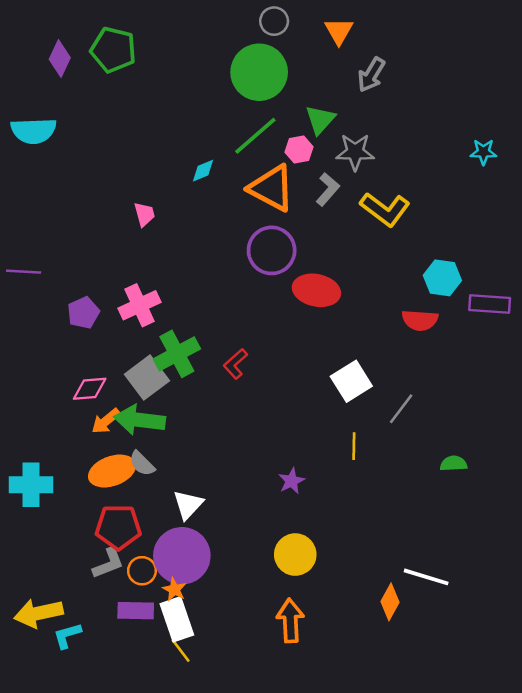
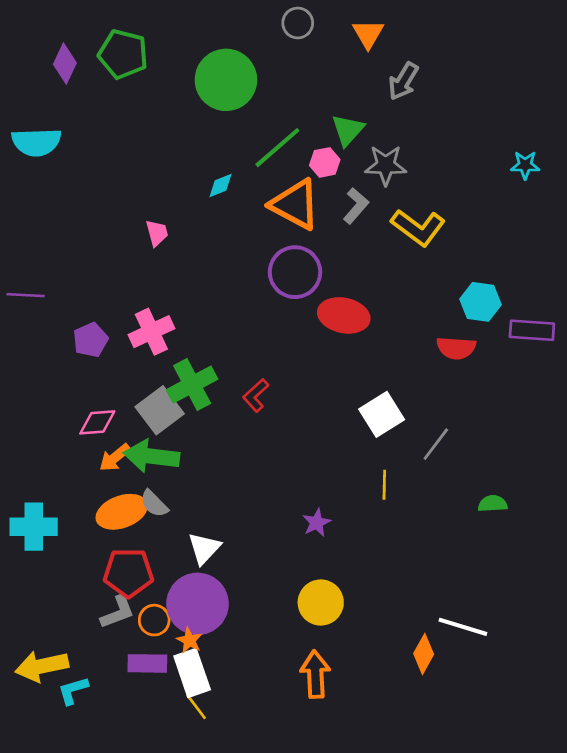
green circle: (259, 72) -> (226, 80), moved

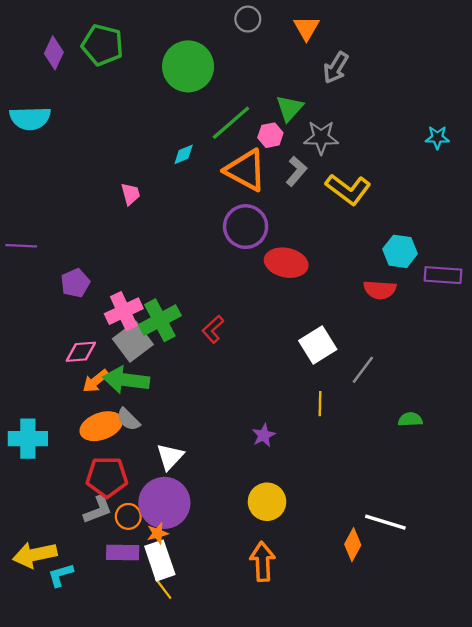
pink cross: (151, 332) -> (124, 311), moved
orange star: (189, 640) -> (158, 533), turned 30

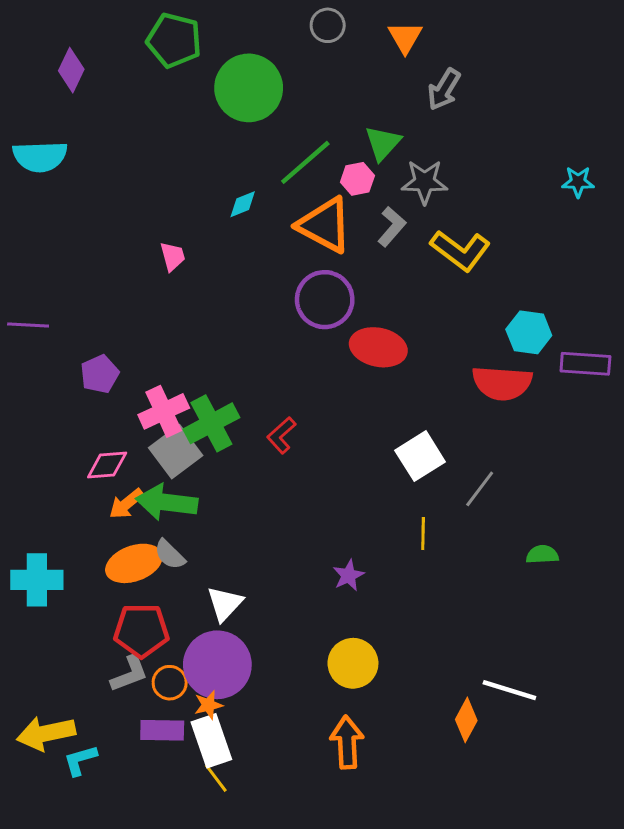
green pentagon: (102, 45) -> (174, 40), moved
red semicircle: (380, 290) -> (502, 383), size x1.4

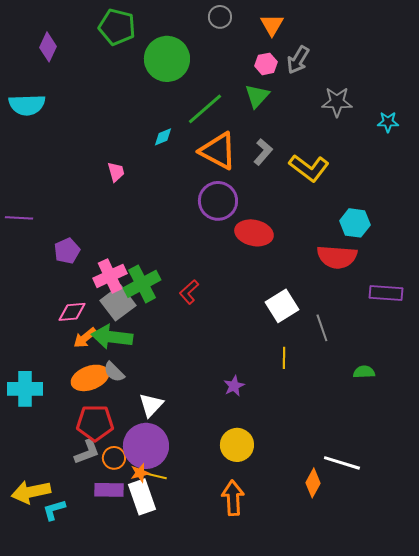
pink hexagon: (357, 179) -> (266, 64), moved
gray star: (425, 182) -> (337, 102), moved
purple rectangle: (585, 364) -> (386, 293), moved
gray line: (480, 489) -> (322, 328), turned -56
yellow line: (216, 778) -> (156, 476), moved, turned -40

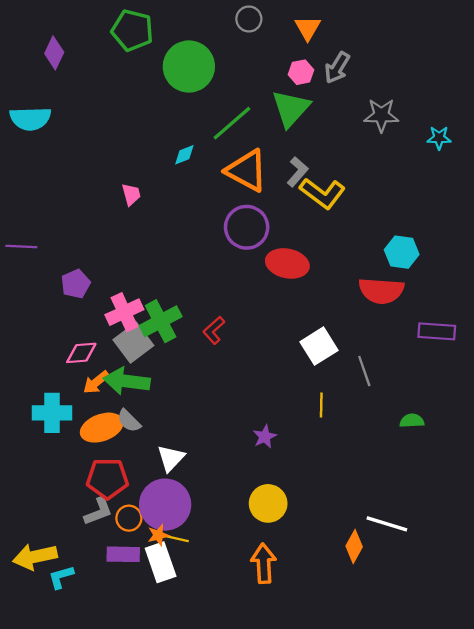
green triangle: (257, 96) -> (291, 108), size x1.4
yellow L-shape: (309, 168) -> (322, 193), moved
cyan cross: (25, 389) -> (52, 413), moved

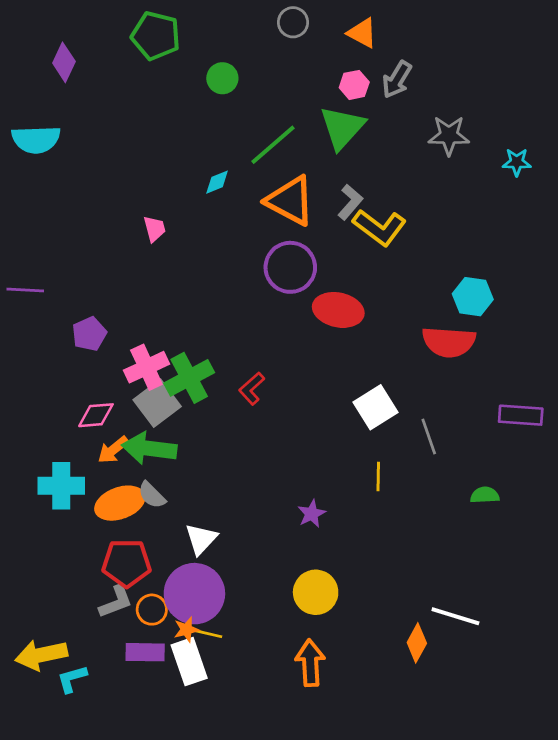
orange triangle: (308, 28) -> (362, 33), turned -32
green circle: (189, 67) -> (222, 78), size x0.5
purple rectangle: (437, 331) -> (521, 415), moved

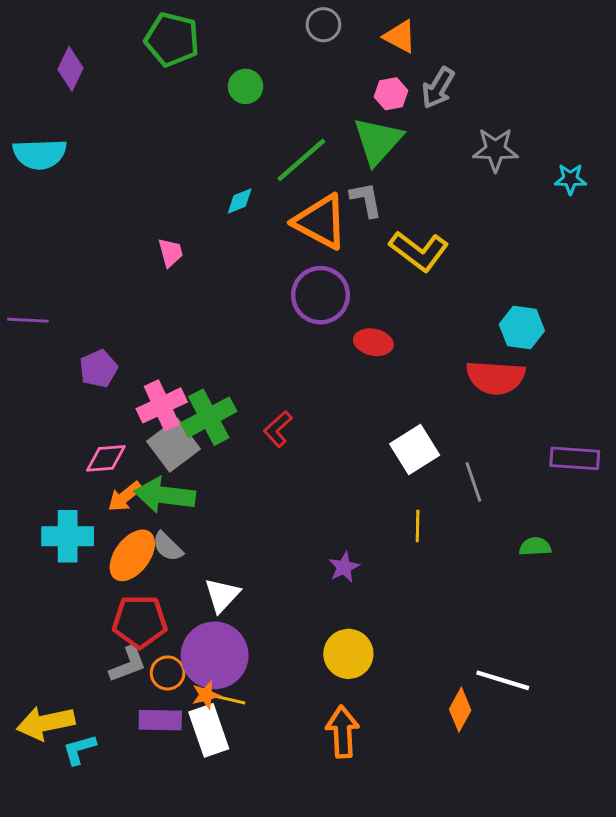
gray L-shape: (350, 202) -> (366, 200), moved, turned -52
red ellipse: (338, 310) -> (373, 342), size x0.7
orange ellipse: (120, 503) -> (132, 555), turned -33

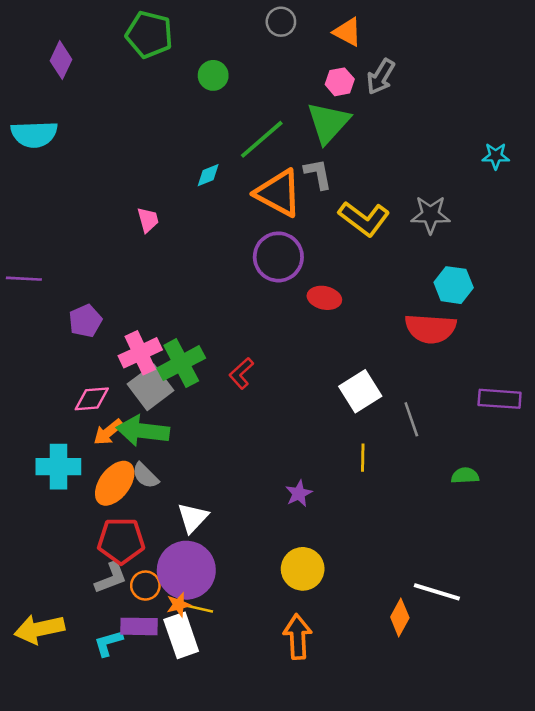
gray star: (495, 150) -> (430, 215), moved
cyan L-shape: (79, 749) -> (108, 643), moved

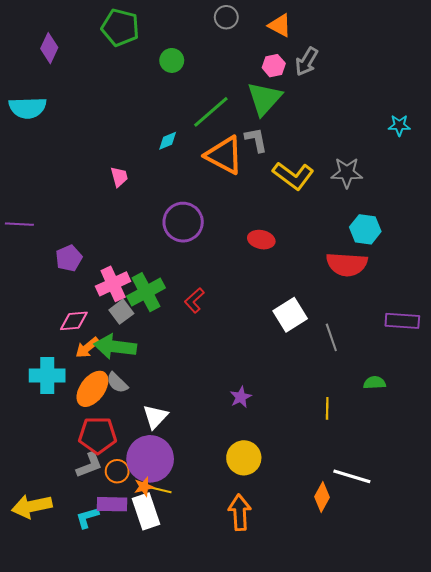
purple circle: (278, 257) -> (183, 222), moved
gray square: (151, 387) -> (121, 312), size x0.7
yellow line: (363, 458) -> (327, 408), moved

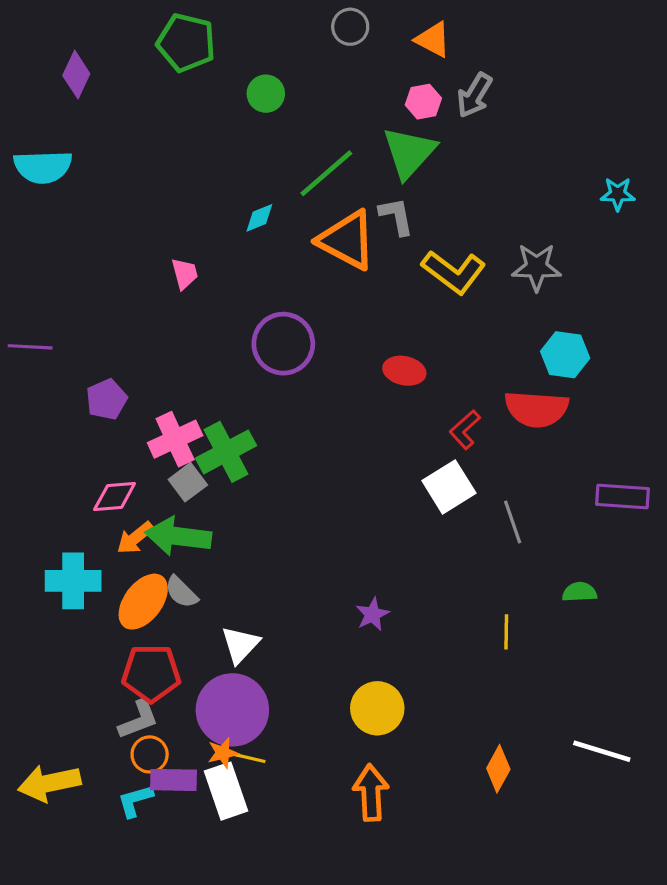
red L-shape: (194, 300) -> (465, 430), moved
orange circle: (117, 471) -> (150, 754), moved
white line: (352, 476) -> (602, 751), moved

